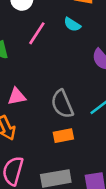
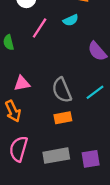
cyan semicircle: (72, 25) -> (71, 20), turned -56

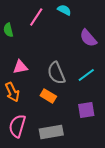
cyan semicircle: (71, 20) -> (64, 10), turned -128
orange rectangle: (63, 118) -> (48, 96), moved, turned 42
purple square: (91, 159) -> (86, 110), moved

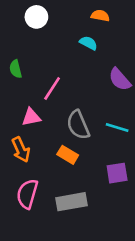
pink line: (36, 17) -> (52, 88), moved
cyan line: (86, 75) -> (117, 128), turned 54

